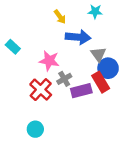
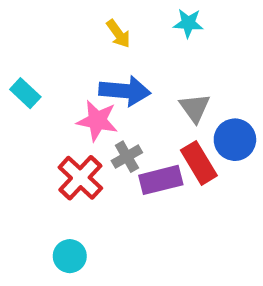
blue arrow: (78, 37) -> (125, 91), moved
blue circle: (108, 68) -> (235, 140), moved

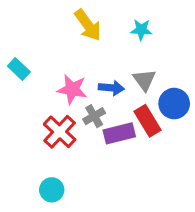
cyan star: (188, 23) -> (141, 30), moved
yellow arrow: (118, 34) -> (88, 25), size x1.5
blue arrow: (125, 91) -> (111, 88), moved, size x0.7

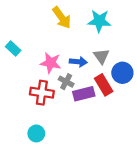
cyan star: (141, 30) -> (99, 21), size x1.5
gray cross: (94, 116) -> (66, 82), turned -32
red cross: (60, 132) -> (42, 93), turned -35

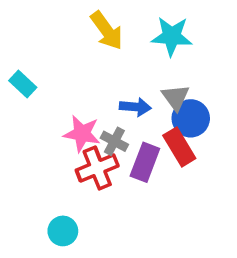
pink star: (51, 63) -> (82, 134), moved
blue circle: (122, 73) -> (191, 118), moved
red cross: (42, 93) -> (97, 168), moved, turned -30
purple rectangle: (84, 94) -> (145, 162), turned -55

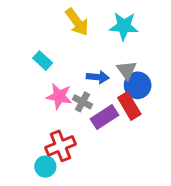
cyan rectangle: (23, 84) -> (43, 61), moved
purple rectangle: (145, 162) -> (105, 117), turned 36
red cross: (97, 168) -> (61, 146), moved

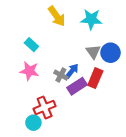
blue arrow: (98, 77) -> (72, 71), moved, turned -56
blue circle: (138, 85) -> (110, 53), moved
pink star: (59, 96) -> (29, 71), moved
red rectangle: (129, 106) -> (95, 78), turned 54

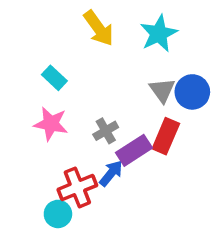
cyan star: (91, 19) -> (159, 34), turned -30
blue arrow: (72, 71) -> (111, 173), moved
gray cross: (61, 75) -> (106, 131), turned 32

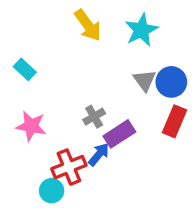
cyan rectangle: (54, 78) -> (25, 69), moved
pink star: (51, 124) -> (31, 126), moved
red rectangle: (166, 136) -> (174, 121), moved

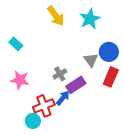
gray triangle: (145, 80) -> (91, 60), moved

